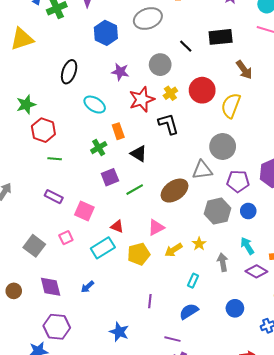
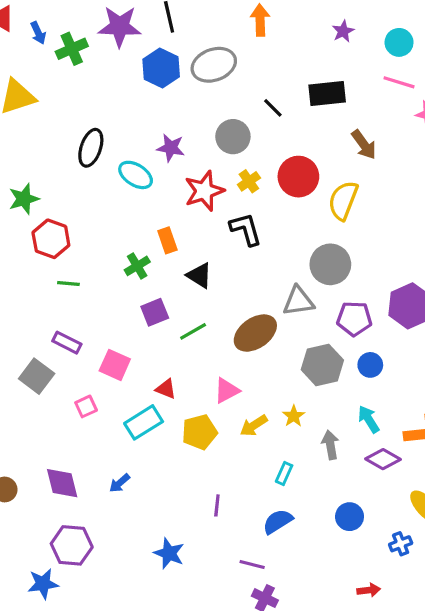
blue hexagon: (106, 33) -> (161, 68), moved
cyan ellipse: (95, 105) -> (136, 175), moved
gray square: (34, 246) -> (37, 376), moved

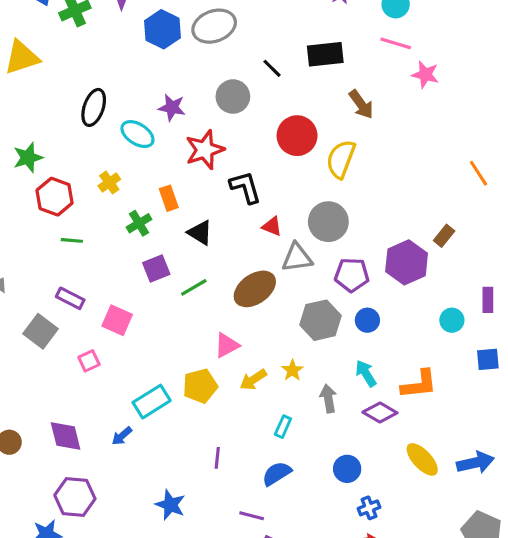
yellow cross: (249, 181) -> (109, 183), moved
red triangle: (166, 389) -> (272, 226), moved
cyan rectangle: (144, 422) -> (152, 402), moved
blue cross: (401, 544) -> (369, 508), moved

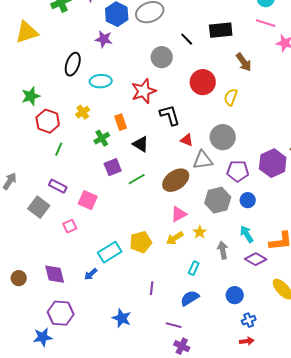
purple star: (172, 107) -> (104, 39), moved
cyan ellipse: (137, 134) -> (101, 81), turned -35
yellow semicircle: (341, 159) -> (231, 97), size x0.7
green line: (72, 240) -> (59, 149), turned -72
pink triangle: (227, 345) -> (179, 214), moved

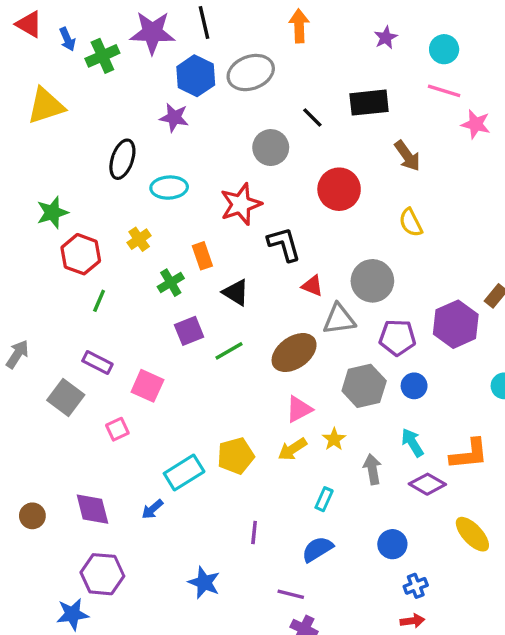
yellow semicircle: (231, 97) -> (411, 223), moved, turned -48

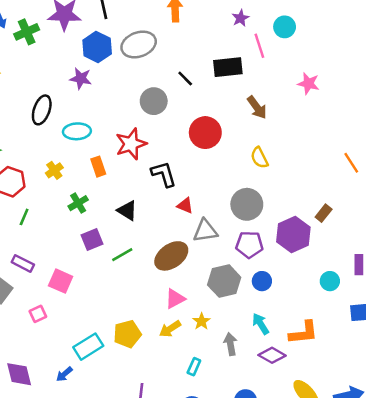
pink line: (444, 91) -> (259, 46), moved, turned 55
orange rectangle: (202, 256) -> (98, 167), moved
gray circle: (372, 281) -> (247, 204), moved

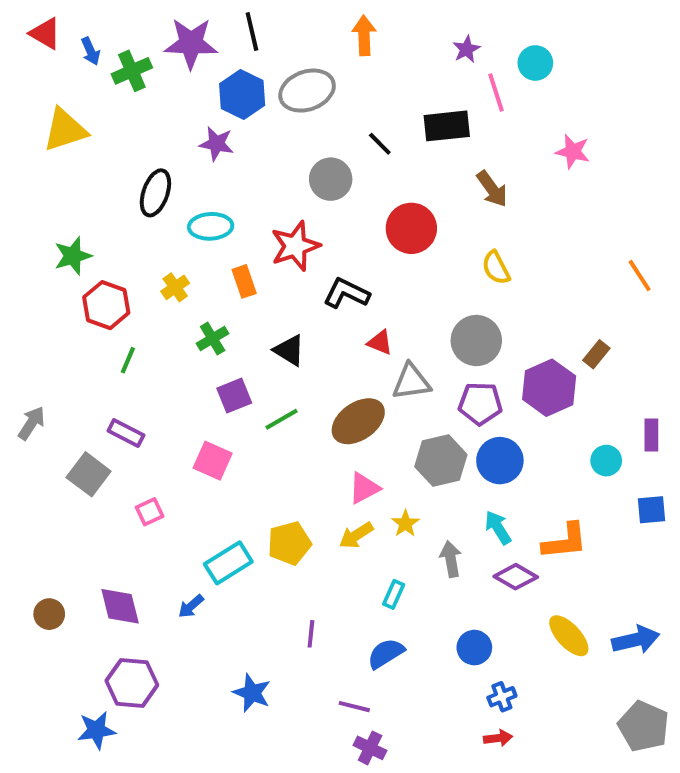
black L-shape: (164, 174) -> (346, 293), turned -48
pink square: (61, 281) -> (213, 461), moved
blue circle: (262, 281) -> (500, 461), size x1.5

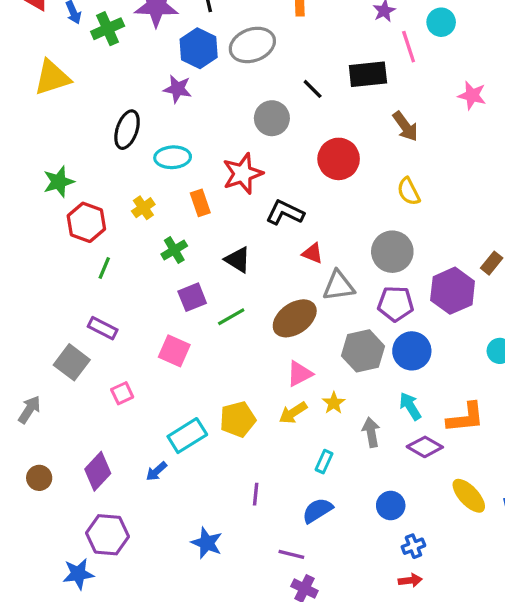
gray arrow: (31, 423) -> (29, 409), moved
purple diamond: (120, 606) -> (98, 471), turned 57

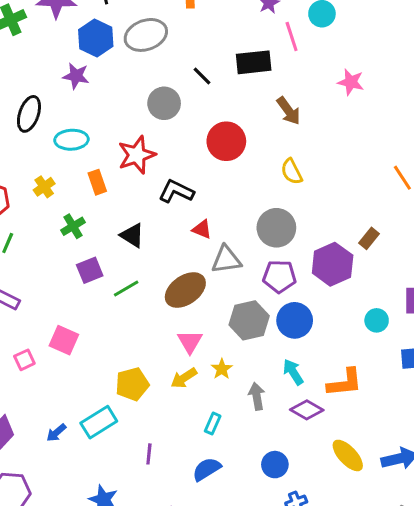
pink square: (174, 351) -> (64, 340), moved
pink triangle: (300, 374) -> (190, 342), turned -32
cyan rectangle: (187, 436) -> (99, 422), moved

